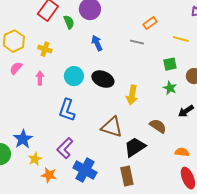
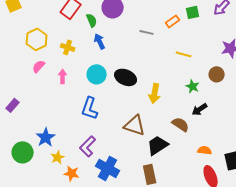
yellow line: (181, 39) -> (184, 54), moved
gray line: (137, 42) -> (147, 32), moved
blue arrow: (97, 43) -> (100, 41), moved
green square: (170, 64) -> (193, 12), moved
black arrow: (186, 111) -> (200, 109), moved

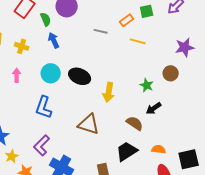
yellow line: (184, 54) -> (138, 41), moved
black trapezoid: (158, 145) -> (127, 151), moved

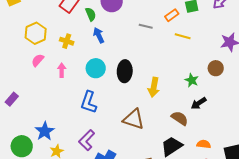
black ellipse: (80, 76) -> (125, 71), turned 70

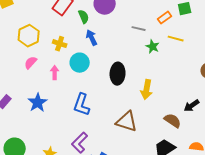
cyan circle: (96, 68) -> (80, 63), moved
green star: (192, 80) -> (153, 47), moved
blue star: (45, 131) -> (38, 103), moved

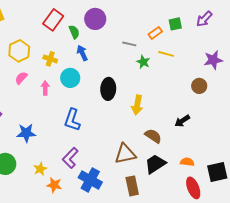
blue star: (38, 103) -> (26, 133), moved, turned 30
brown semicircle: (173, 121) -> (153, 136), moved
brown triangle: (127, 122) -> (125, 154), moved, turned -30

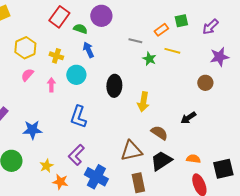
purple arrow: (204, 19) -> (210, 27), moved
green semicircle: (74, 32) -> (80, 29), turned -48

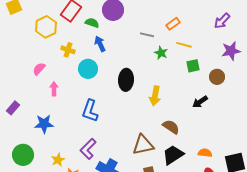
green square: (181, 21) -> (193, 66), moved
yellow hexagon: (25, 48) -> (46, 27), moved
pink arrow: (51, 85) -> (54, 89), moved
black arrow: (188, 118) -> (200, 102), moved

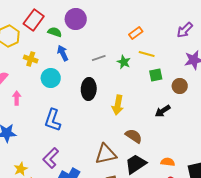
gray line: (147, 35) -> (99, 58), moved, turned -32

